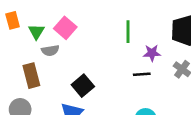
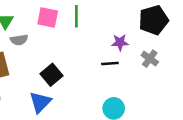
pink square: (65, 28) -> (48, 17), moved, turned -30
green line: (128, 32) -> (76, 16), moved

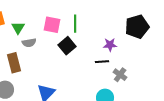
gray cross: (150, 59) -> (120, 75), moved
black square: (51, 75) -> (67, 46), moved

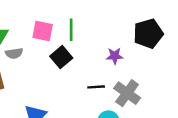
black line: (102, 62) -> (96, 87), moved
gray cross: (120, 75) -> (127, 93), size x1.5

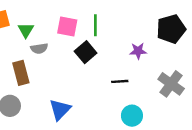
gray cross: (127, 93) -> (171, 84), moved

